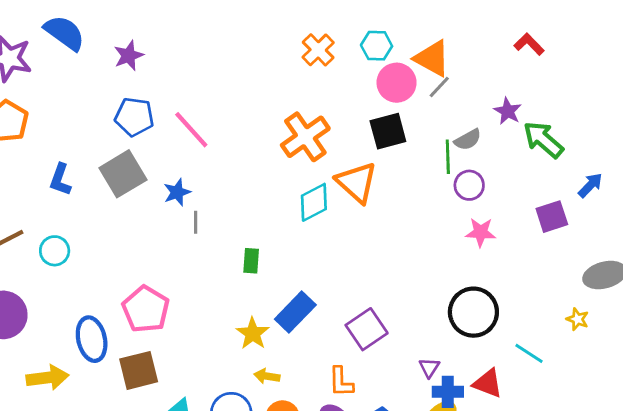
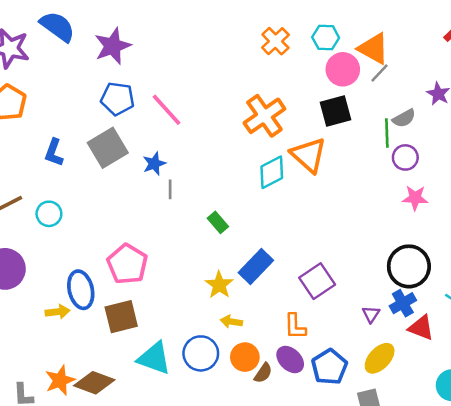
purple star: (129, 56) -> (113, 46), size x1.4
green rectangle: (251, 261) -> (218, 222), turned -45
yellow arrow: (47, 378) -> (58, 312), moved, size x0.7
blue cross: (448, 392) -> (403, 303), moved, turned -30

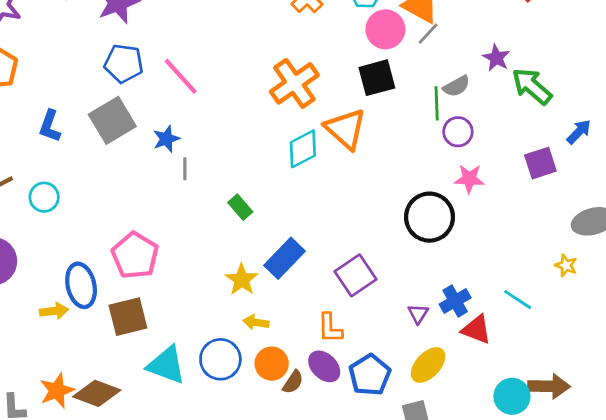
black circle: (409, 266) -> (429, 217), moved

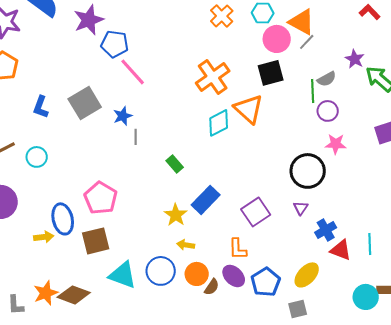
blue pentagon: (124, 63) -> (115, 44), moved
cyan line: (518, 300) -> (370, 244), moved, turned 55
purple triangle: (418, 314) -> (301, 208), moved

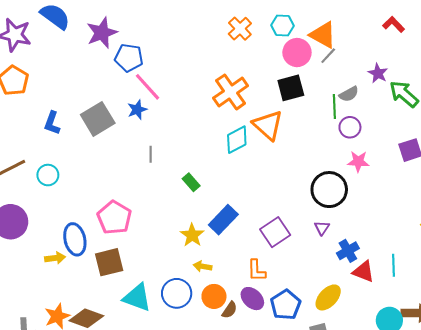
blue star: (123, 116) -> (137, 110), moved

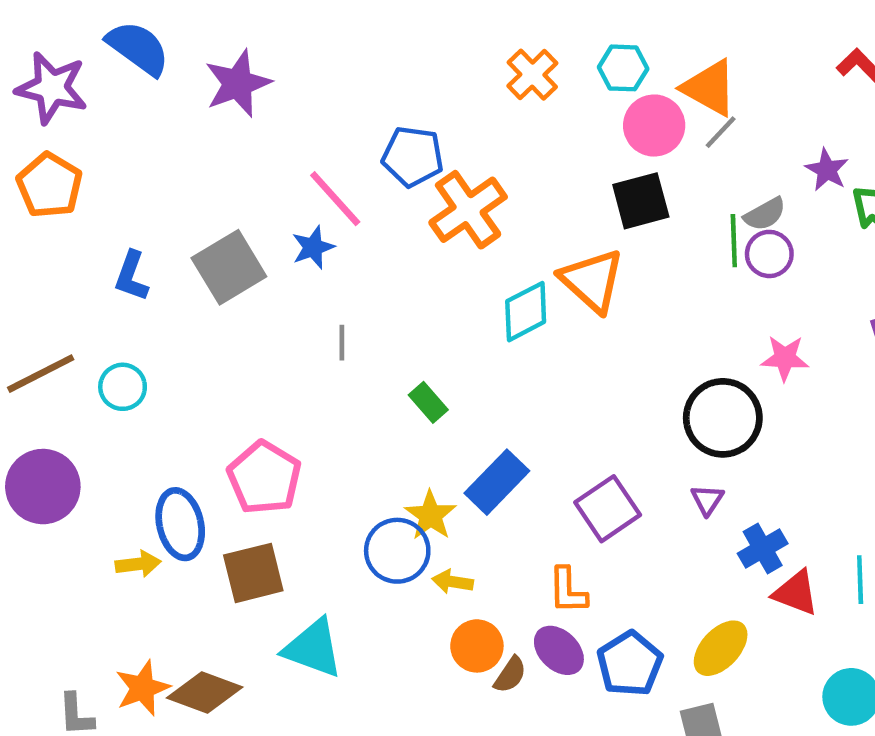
blue pentagon: (129, 58) -> (413, 157), moved
orange cross: (231, 92) -> (468, 210), moved
purple circle: (350, 127) -> (769, 254), moved
blue circle: (177, 293) -> (397, 551), moved

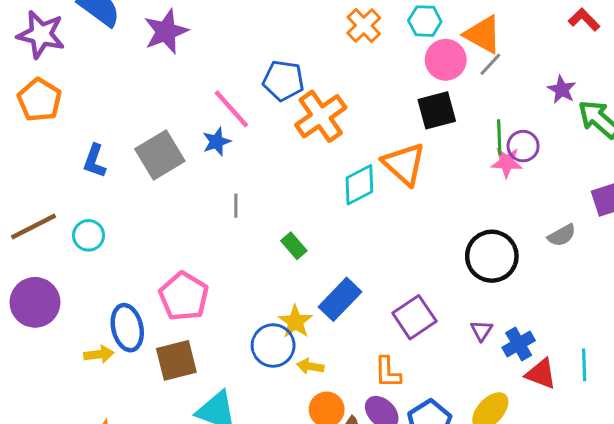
gray semicircle: (765, 214) -> (562, 235), moved
pink star: (785, 358) -> (507, 162), moved
purple triangle: (707, 500) -> (481, 331), moved

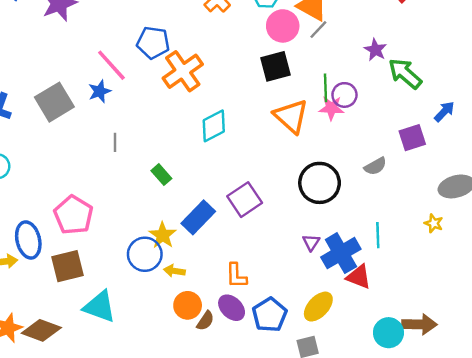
orange triangle: (404, 164) -> (291, 116), moved
purple square: (414, 317) -> (245, 200), moved
blue cross: (519, 344) -> (341, 253), size x1.5
cyan line: (584, 365) -> (378, 235), moved

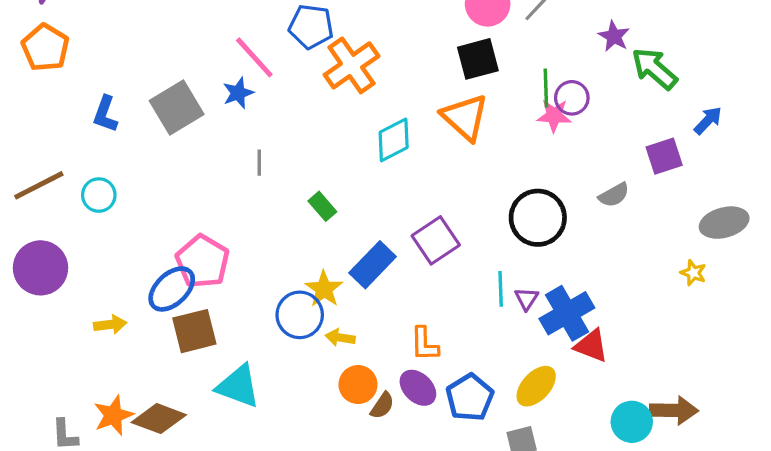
orange triangle: (291, 116) -> (465, 117), moved
cyan line: (378, 235) -> (501, 289), moved
blue ellipse: (28, 240) -> (172, 289), moved, turned 60

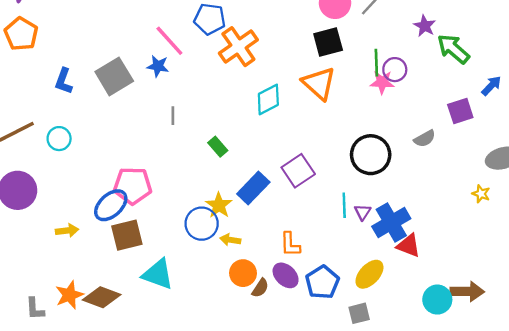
blue star: (238, 93) -> (158, 66), turned 30
pink pentagon: (202, 261) -> (133, 186), turned -30

